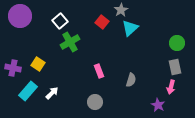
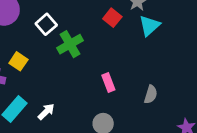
white square: (60, 21) -> (46, 24), moved
yellow square: (38, 64) -> (18, 61), moved

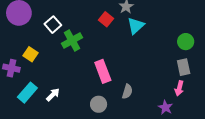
pink rectangle: (108, 83) -> (103, 71), size x1.5
gray semicircle: (151, 94) -> (127, 91), moved

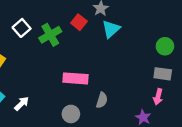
green cross: (72, 41) -> (50, 35), moved
gray rectangle: (184, 67) -> (163, 74), turned -70
pink rectangle: (103, 71) -> (75, 78), turned -65

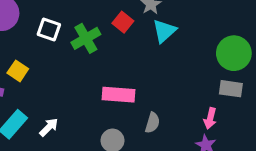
white square: (22, 28) -> (49, 30), turned -30
green circle: (165, 46) -> (234, 53), size x1.5
pink arrow: (158, 97) -> (210, 118), moved

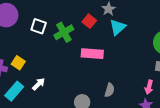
yellow square: (18, 71) -> (18, 63), moved
pink rectangle: (118, 95) -> (92, 54), moved
white arrow: (49, 127) -> (39, 84), moved

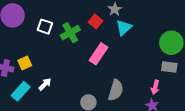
pink rectangle: (92, 54) -> (99, 54), turned -60
yellow square: (18, 63) -> (25, 63), turned 32
gray semicircle: (110, 90) -> (116, 90), size x1.5

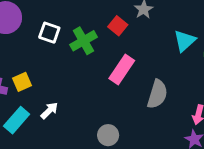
cyan triangle: (124, 28) -> (185, 41), moved
gray semicircle: (116, 90) -> (157, 94), moved

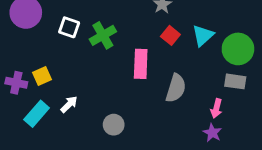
red square: (118, 26) -> (170, 35), moved
pink rectangle: (122, 70) -> (141, 64), turned -32
gray circle: (108, 135) -> (114, 125), moved

